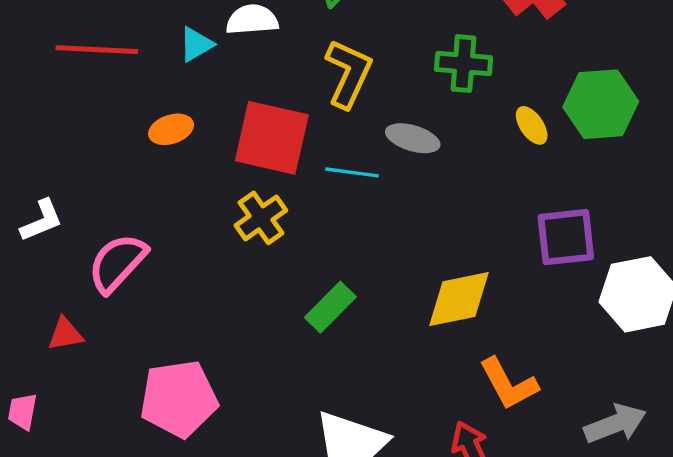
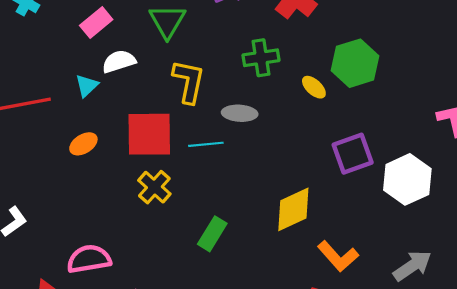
pink semicircle: (117, 263) -> (89, 259), moved, turned 51

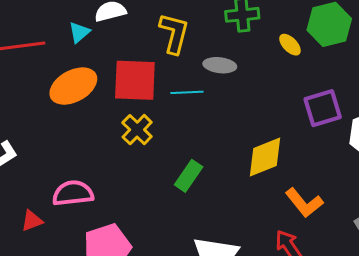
orange ellipse: (83, 144) -> (73, 86), size x1.8

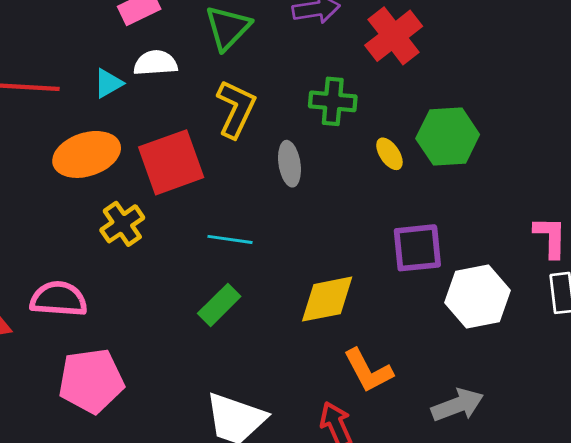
gray ellipse: (220, 65) -> (289, 164), turned 64
red square: (135, 80) -> (171, 162), turned -33
cyan line: (187, 92) -> (230, 239), moved
yellow cross: (137, 130) -> (122, 224), moved

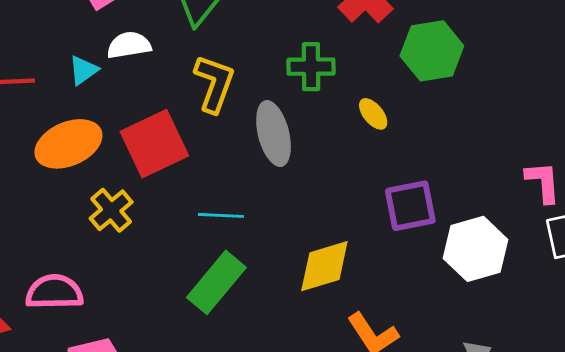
green hexagon: (448, 136) -> (432, 51), moved
gray ellipse: (289, 164) -> (274, 134), size x1.4
green rectangle: (219, 305) -> (216, 282), size x1.4

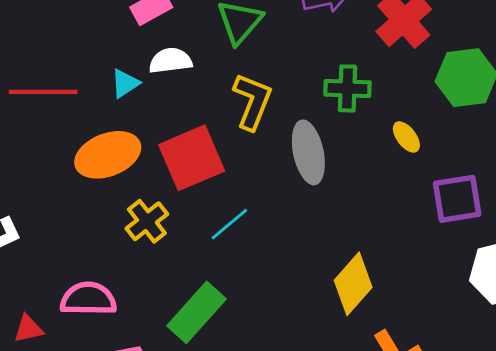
purple square: (410, 206) -> (457, 199), moved
cyan line: (221, 215) -> (229, 224), moved, turned -45
yellow diamond: (324, 266) -> (353, 284), turned -34
green rectangle: (216, 282) -> (197, 312), moved

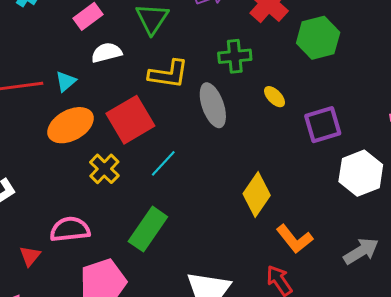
cyan triangle: (125, 83) -> (66, 81), moved
yellow L-shape: (252, 101) -> (168, 74), turned 84
yellow ellipse: (406, 137) -> (275, 97), moved
red triangle: (28, 329) -> (30, 256), turned -30

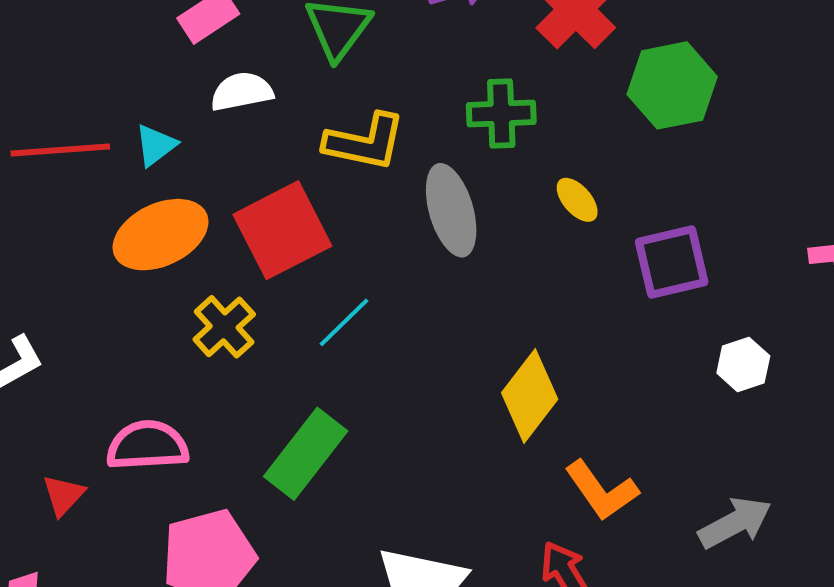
white hexagon: (361, 173) -> (743, 365), size x0.6

